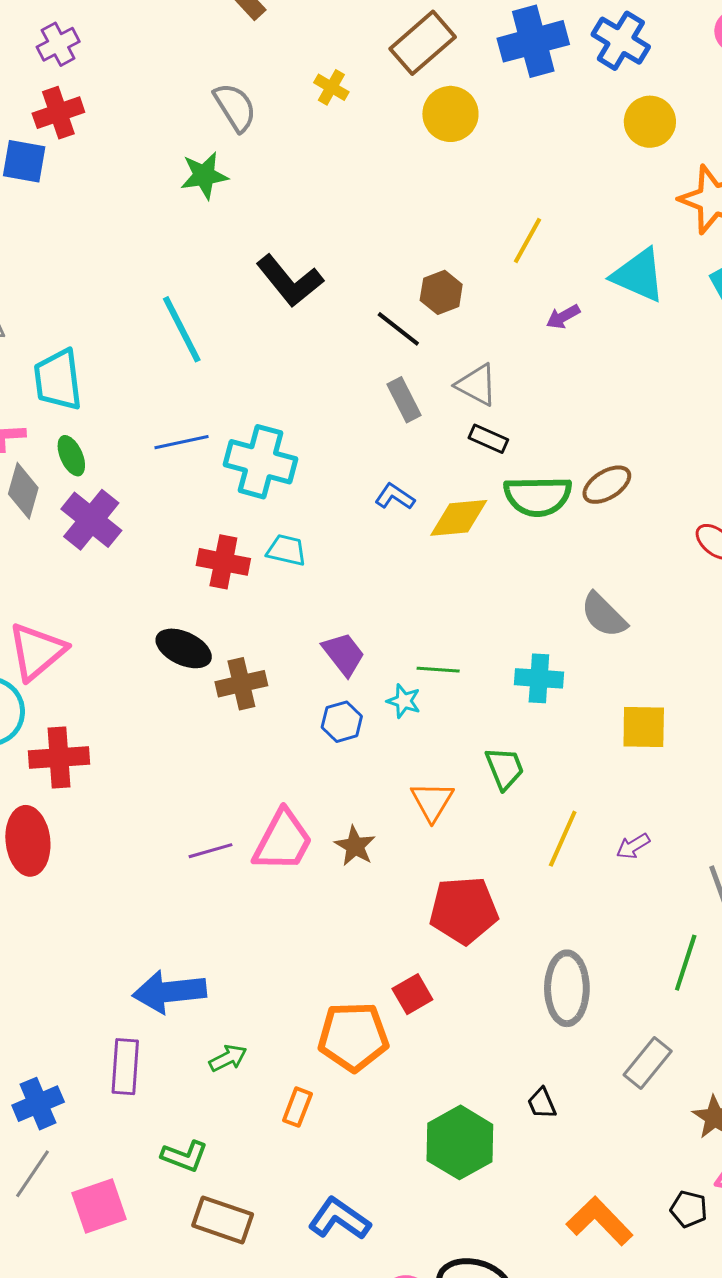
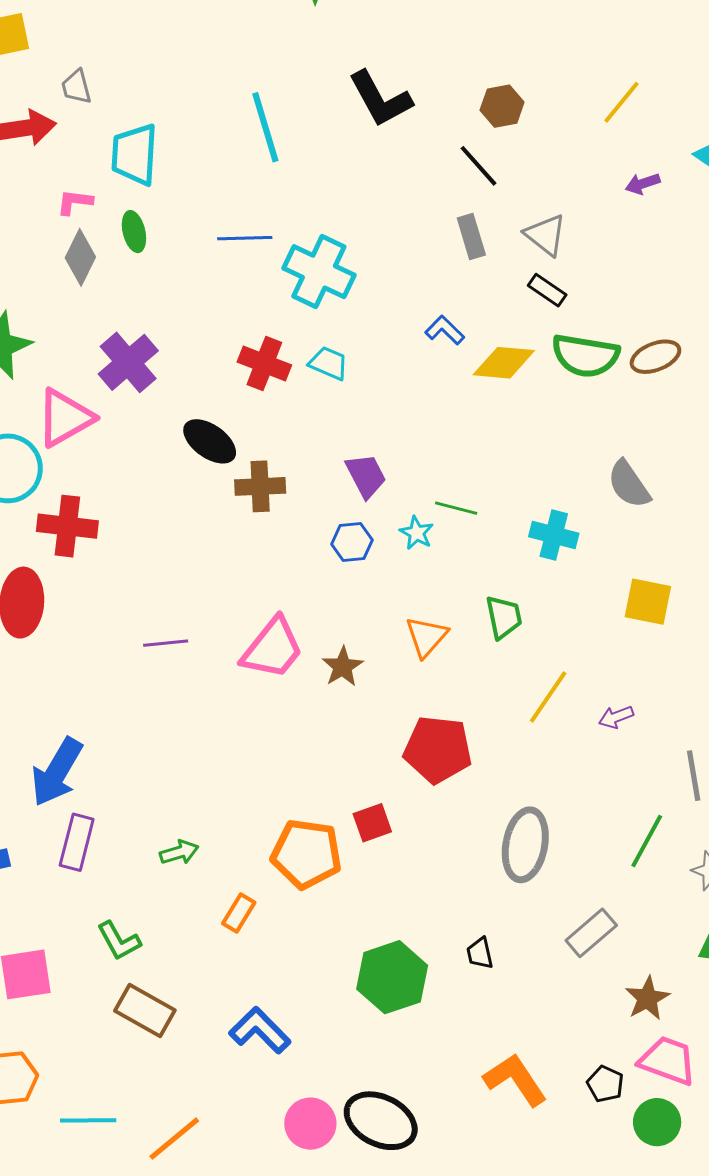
brown hexagon: (441, 292) -> (502, 106), moved
purple cross: (91, 520) -> (128, 362), moved
purple line: (210, 851) -> (166, 643), moved
blue arrow: (169, 992) -> (57, 772), moved, turned -64
green L-shape: (185, 1156) -> (119, 941), turned 30

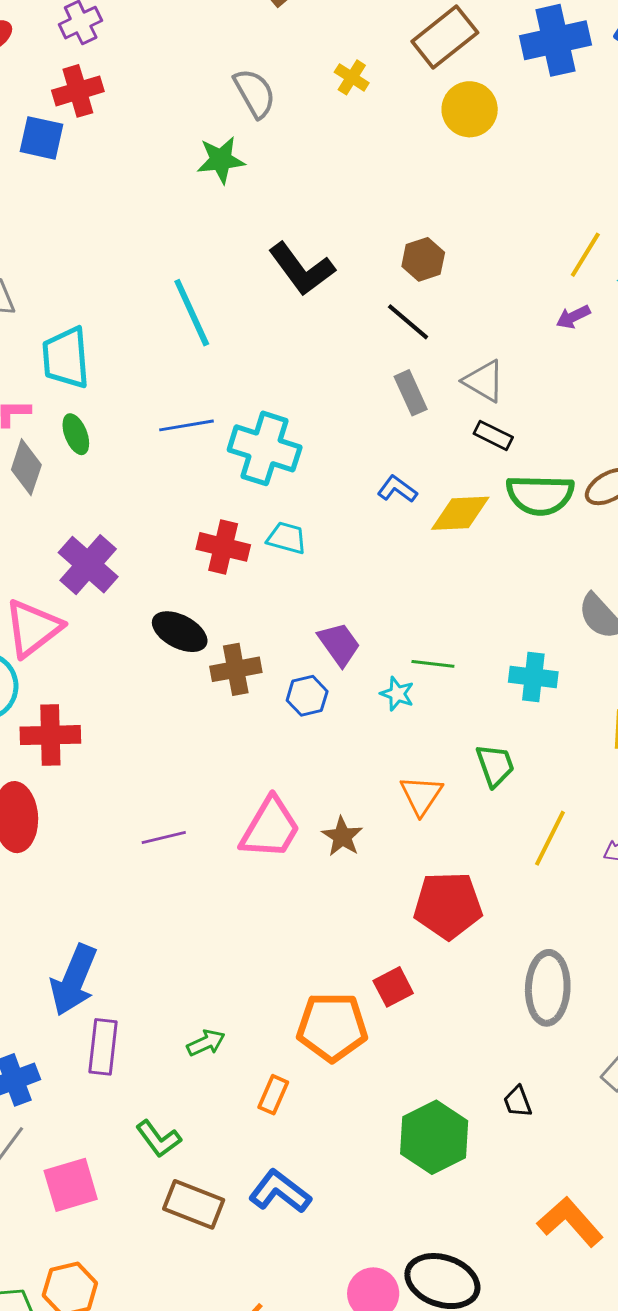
yellow line: (621, 102) -> (585, 255), moved
blue hexagon: (352, 542) -> (307, 696), moved
blue L-shape: (260, 1030) -> (280, 1191), moved

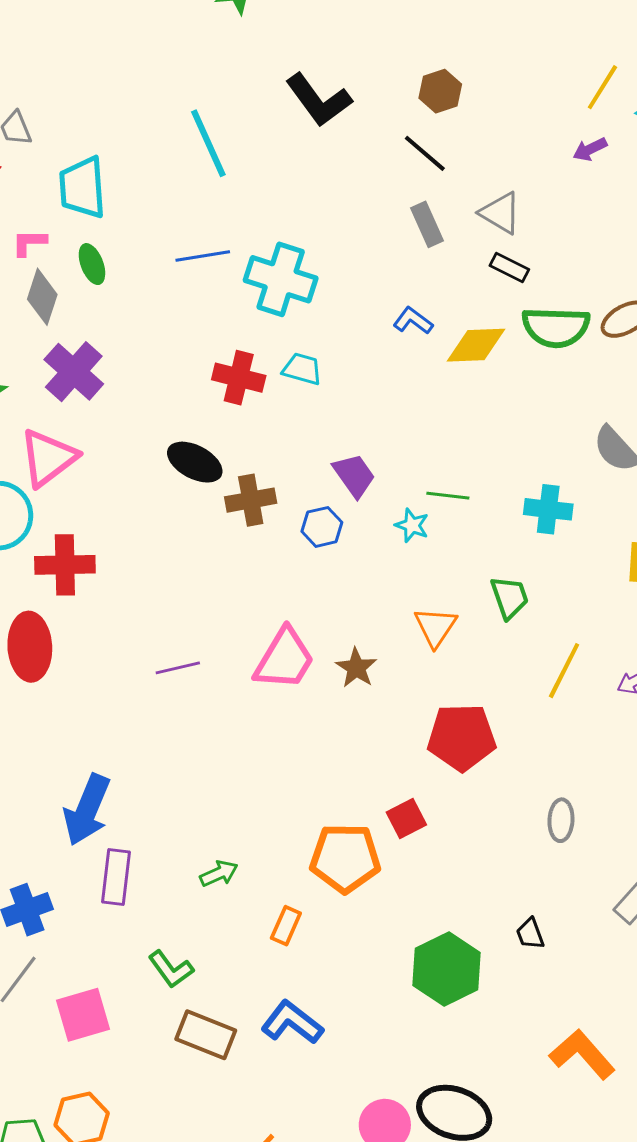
purple cross: (88, 565) -> (74, 372), moved
gray ellipse: (548, 988) -> (561, 820), size x0.6

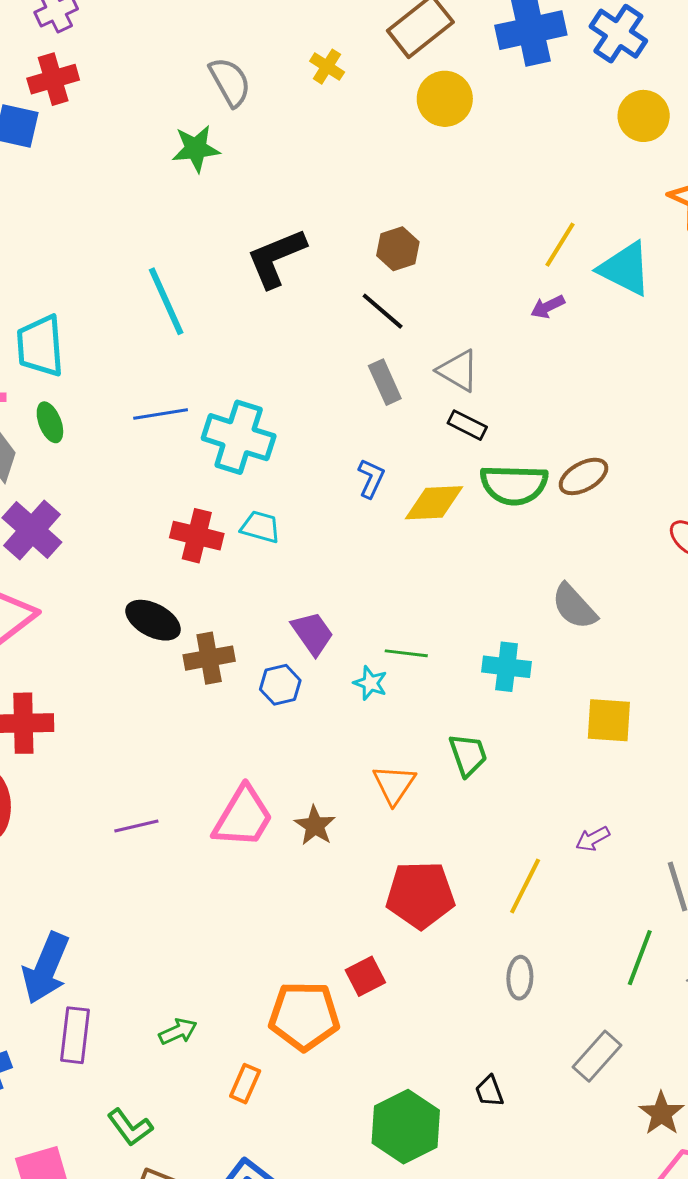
black L-shape: (319, 100) -> (276, 258), turned 104
blue L-shape: (413, 321) -> (371, 478), turned 78
yellow line: (564, 671) -> (525, 886), moved

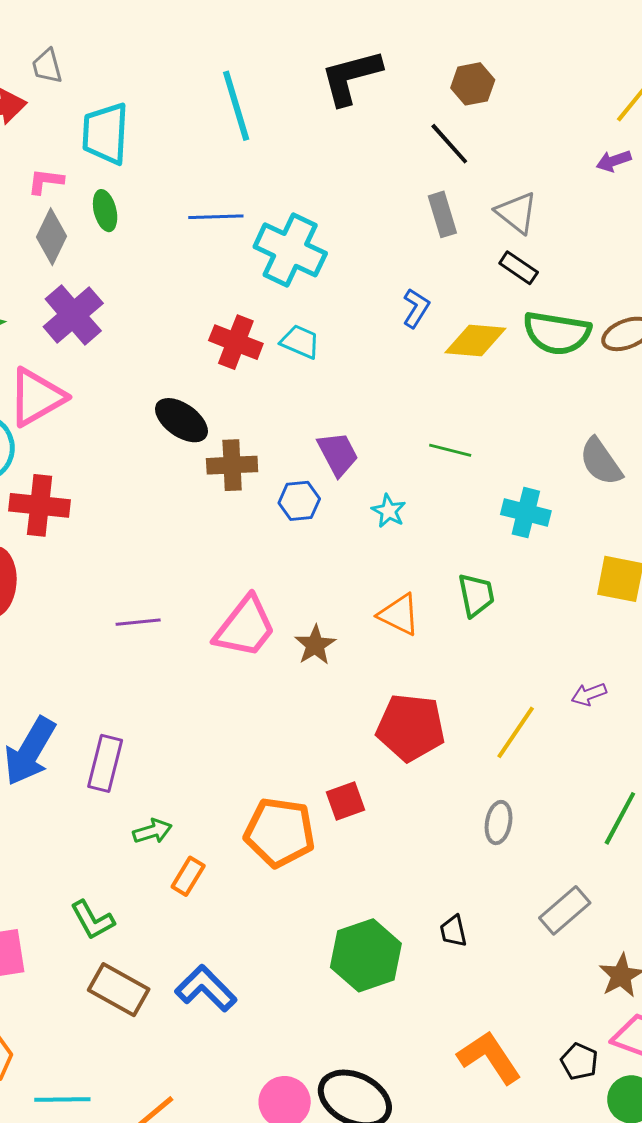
green line: (406, 653) -> (450, 450), moved
orange triangle: (394, 785) -> (399, 615), turned -45
purple rectangle: (75, 1035) -> (105, 763), moved
orange rectangle: (245, 1084) -> (188, 876), moved

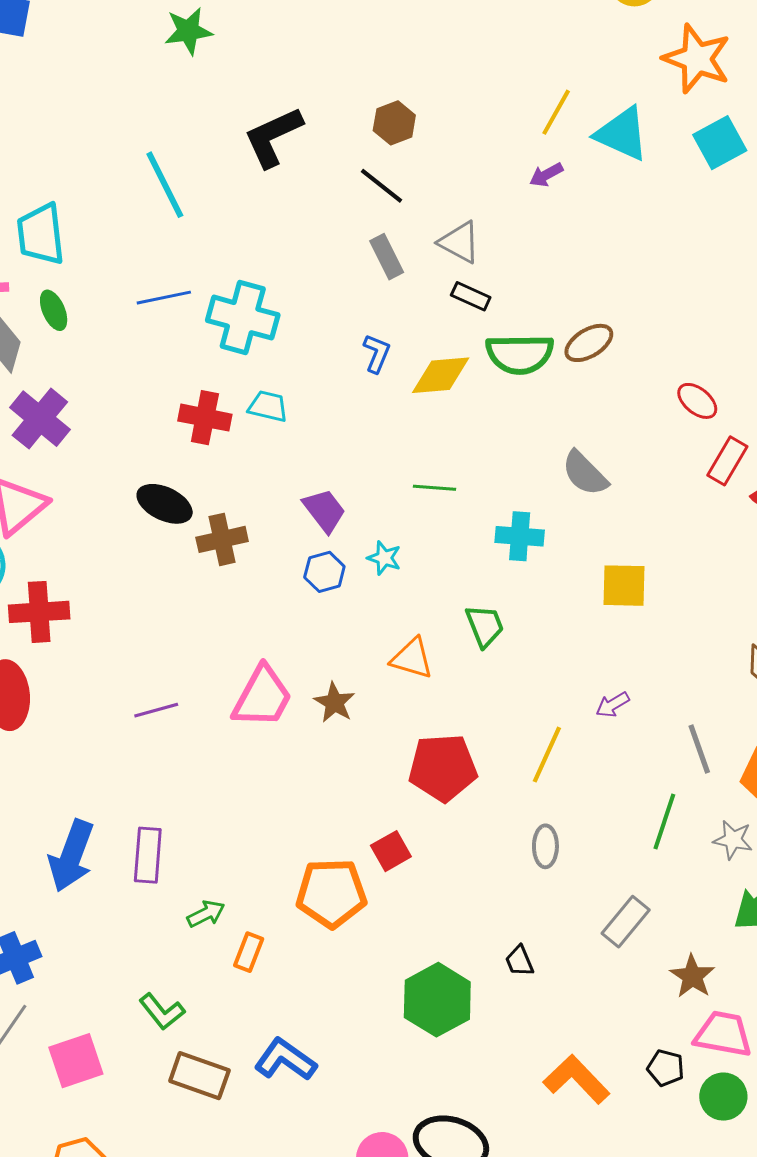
blue hexagon: (299, 501) -> (324, 572), moved

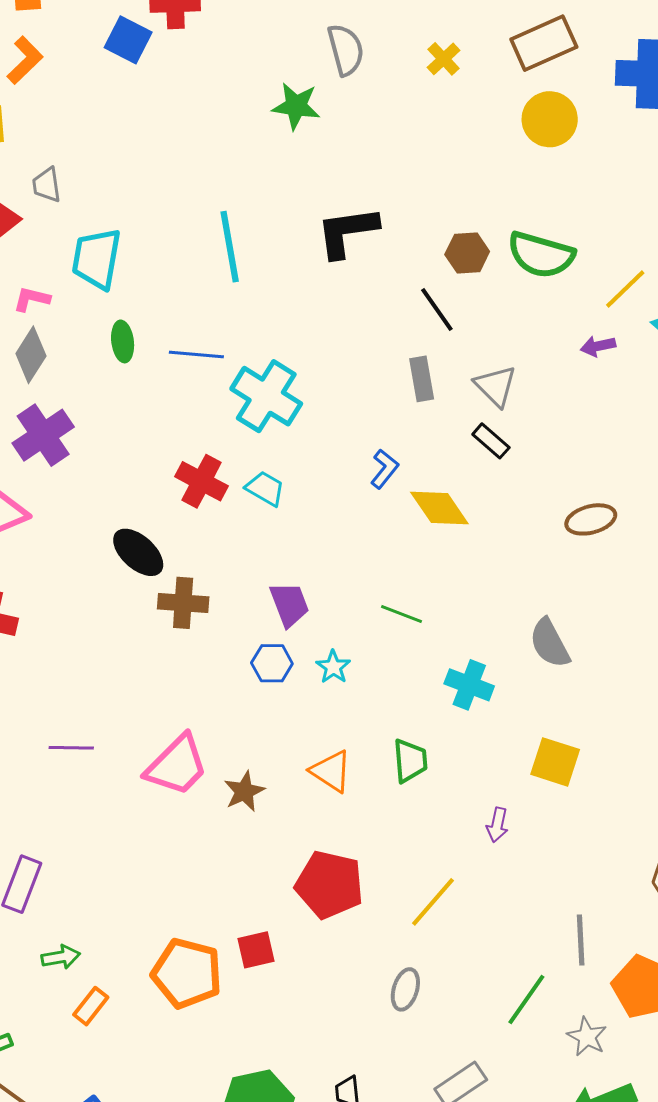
green ellipse: (54, 310) -> (123, 341), moved
green semicircle: (520, 354) -> (541, 255), moved
yellow diamond: (441, 375) -> (439, 508), turned 44
purple arrow: (613, 705) -> (497, 825), moved, turned -64

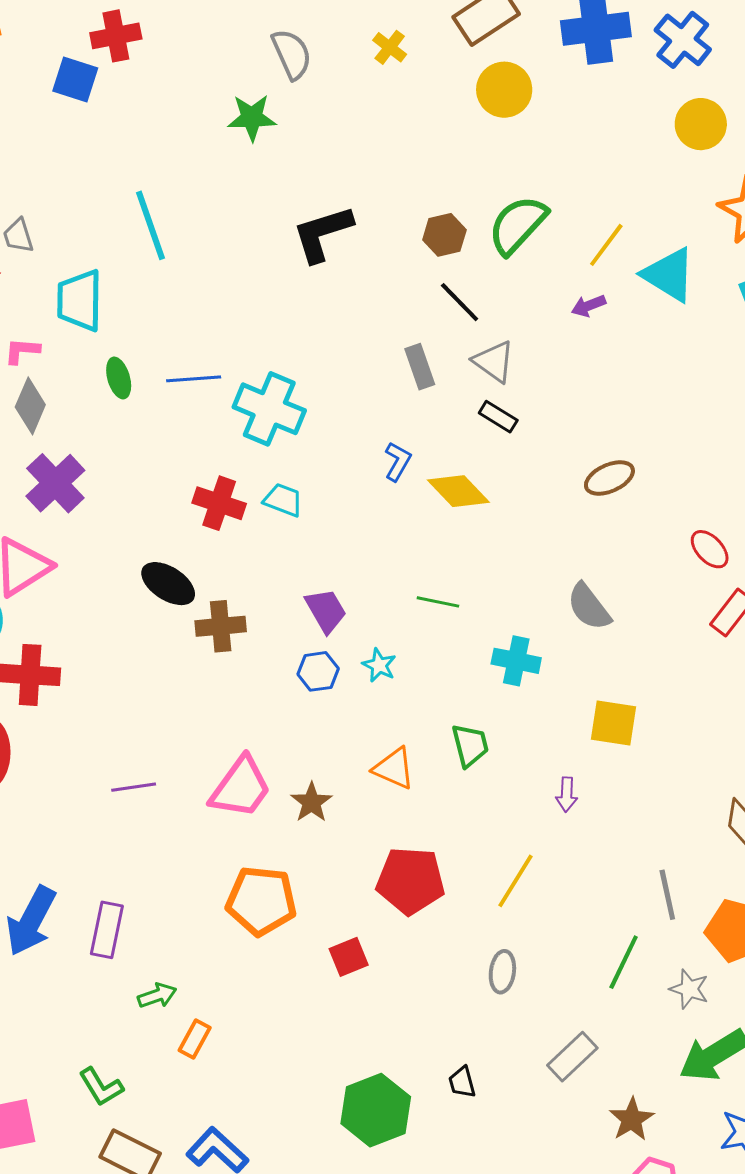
cyan line: (230, 247) -> (151, 225), moved
green semicircle: (541, 255) -> (518, 225), turned 126
black line: (437, 310) -> (460, 302), moved
orange pentagon: (187, 973) -> (261, 901), moved

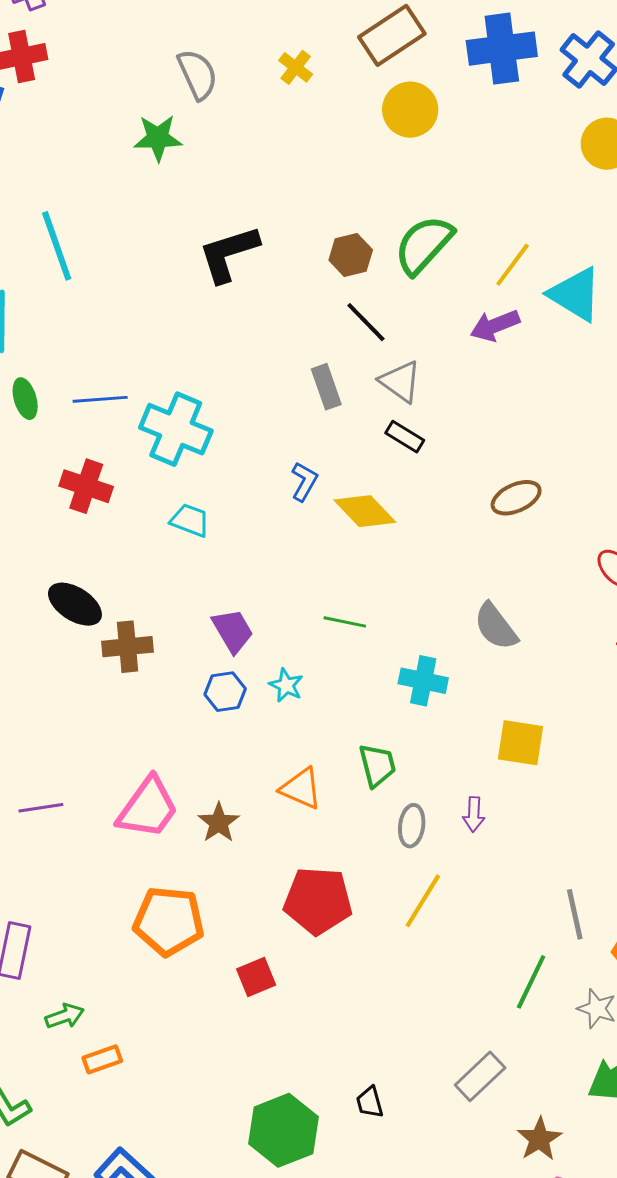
purple arrow: (589, 306) -> (495, 325), size x1.4
red cross: (219, 503) -> (86, 486), moved
gray ellipse: (502, 972) -> (412, 826), moved
orange rectangle: (195, 1039) -> (102, 1059), turned 42

